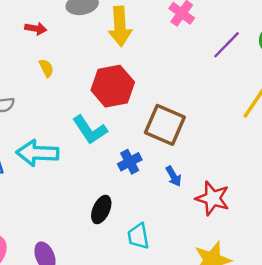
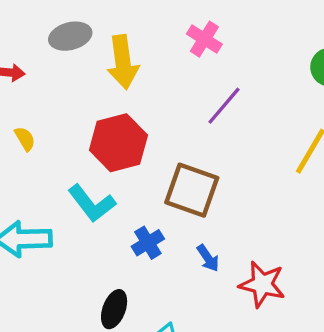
purple line: (226, 45) -> (224, 106), moved
yellow semicircle: (46, 68) -> (25, 139), moved

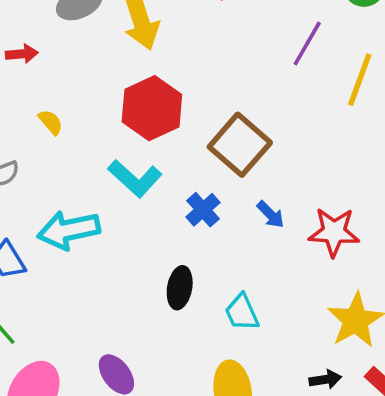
purple line: (224, 106) -> (307, 44), moved
brown square: (192, 190) -> (240, 145), turned 32

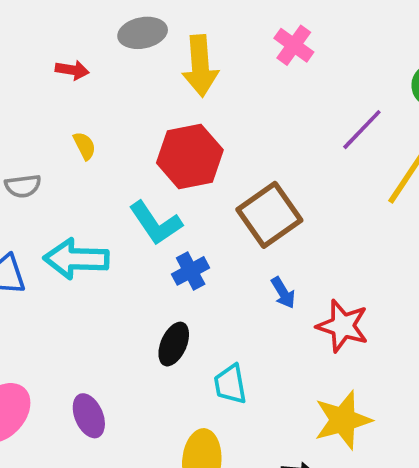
blue cross: (203, 210) -> (191, 271), moved

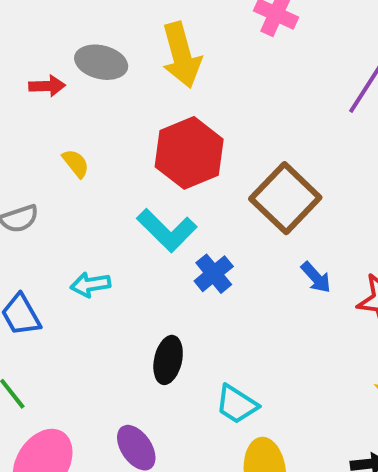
gray ellipse: (143, 33) -> (101, 62), moved, turned 36
cyan arrow: (76, 259) -> (90, 285), size x0.6
black ellipse: (174, 344) -> (168, 360), moved
cyan trapezoid: (230, 384) -> (237, 404), moved, turned -36

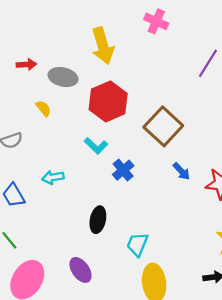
gray ellipse: (101, 62) -> (63, 77), moved
cyan L-shape: (167, 230) -> (96, 146), size x0.7
cyan trapezoid: (237, 404) -> (137, 244), turned 80

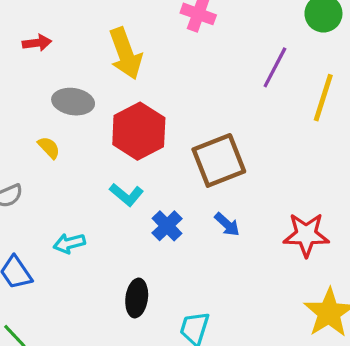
red arrow: (26, 64) -> (37, 43), moved
brown square: (163, 126) -> (219, 160), turned 30
blue arrow: (181, 171) -> (227, 224), moved

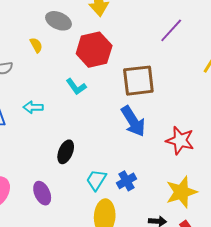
purple line: (275, 67) -> (171, 30), moved
blue arrow: (227, 224) -> (133, 121), size x1.8
blue cross: (167, 226) -> (126, 181), moved

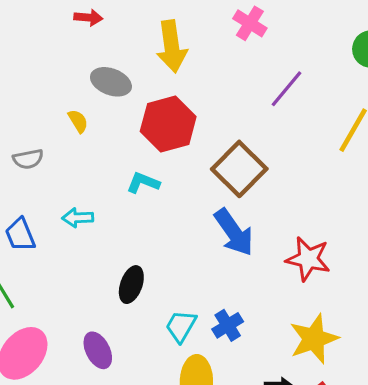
brown square: (138, 81) -> (239, 169), turned -36
cyan L-shape: (76, 87) -> (143, 183), turned 150

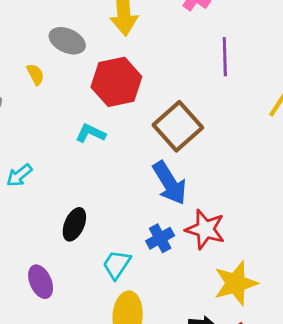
purple line: (286, 89) -> (225, 57), turned -45
cyan arrow: (78, 218) -> (19, 175), moved, turned -40
red star: (308, 259) -> (205, 229), moved
blue cross: (228, 325) -> (160, 238), moved

